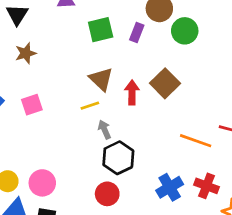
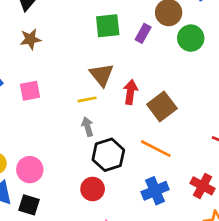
brown square: (165, 83) -> (162, 106), moved
gray arrow: (104, 130) -> (88, 127), moved
orange line: (196, 141) -> (156, 149), moved
red cross: (207, 186) -> (203, 186), moved

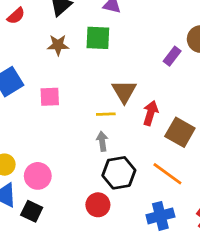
green square: (108, 26) -> (98, 38), moved
brown square: (162, 106) -> (180, 132), turned -32

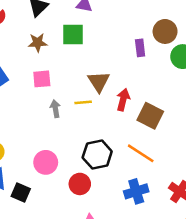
purple rectangle: (172, 56) -> (140, 48), turned -42
pink square: (50, 97) -> (42, 79), moved
gray arrow: (102, 141) -> (55, 109), moved
pink circle: (38, 176) -> (46, 162), moved

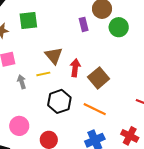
brown square: (150, 116) -> (99, 78), turned 30
black hexagon: (97, 154) -> (59, 101), moved

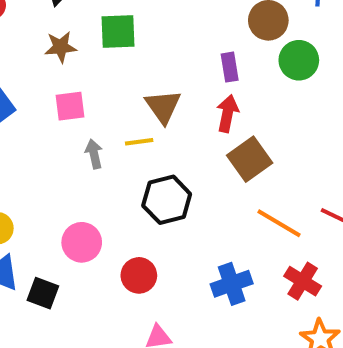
purple rectangle: (84, 24) -> (230, 67), moved
red arrow: (75, 68) -> (227, 114), moved
orange line: (95, 109) -> (279, 223), moved

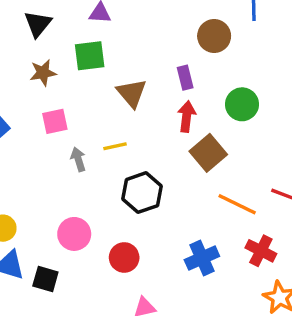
green circle: (299, 60) -> (242, 104), moved
brown triangle: (163, 106) -> (132, 93), moved

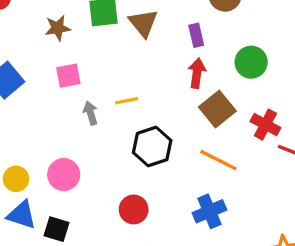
brown triangle: (132, 93) -> (143, 23), moved
orange line: (237, 204) -> (218, 160), moved
pink circle: (74, 234) -> (64, 175), moved
red cross: (261, 251) -> (265, 125), moved

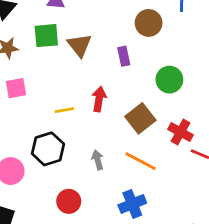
red arrow: (197, 73) -> (99, 99), moved
gray arrow: (91, 113) -> (98, 160), moved
black hexagon: (152, 146) -> (48, 149), moved

